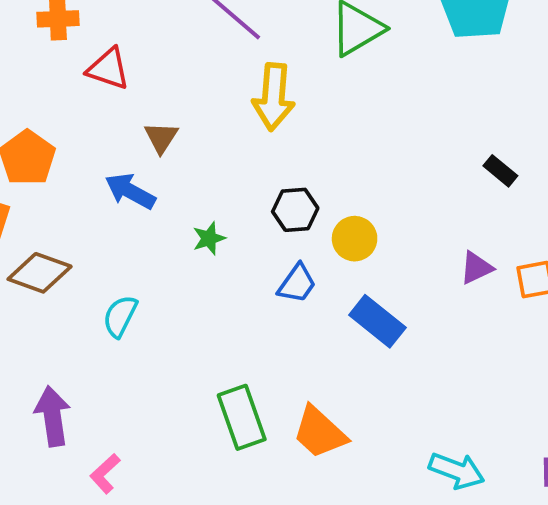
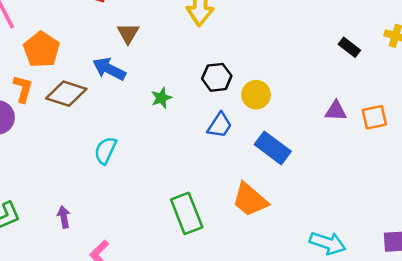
purple triangle: (476, 268) -> (336, 111), turned 30
brown diamond: (40, 273) -> (66, 94), moved
purple arrow: (53, 416) -> (64, 217), size x0.6
orange trapezoid: (320, 432) -> (250, 200), moved

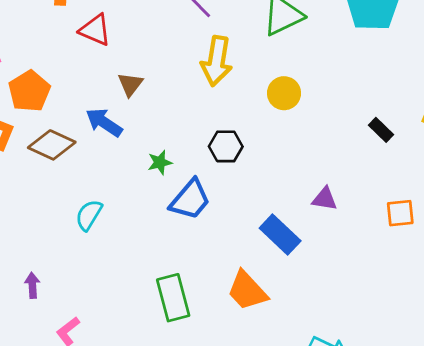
yellow circle: (256, 95) -> (284, 93), moved
purple triangle: (336, 111) -> (325, 199), moved
blue trapezoid: (220, 125) -> (190, 200), moved, size x1.4

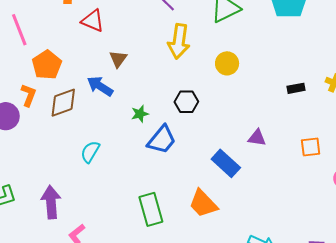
black rectangle: (381, 130) -> (296, 88), turned -54
brown diamond: (52, 145) -> (63, 103), turned -44
purple arrow: (32, 285) -> (51, 202), size x1.8

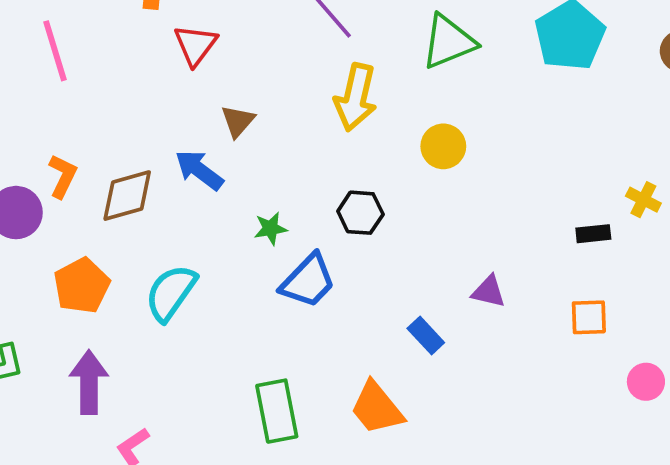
red triangle: (93, 21) -> (195, 45), turned 40
orange pentagon: (47, 65) -> (82, 286), moved
black rectangle: (296, 88) -> (593, 234), moved
cyan semicircle: (90, 152) -> (171, 293), size x1.4
blue rectangle: (226, 163) -> (426, 336), size x0.7

